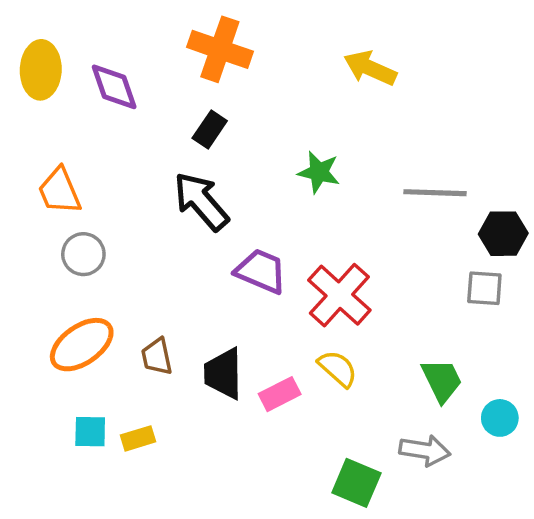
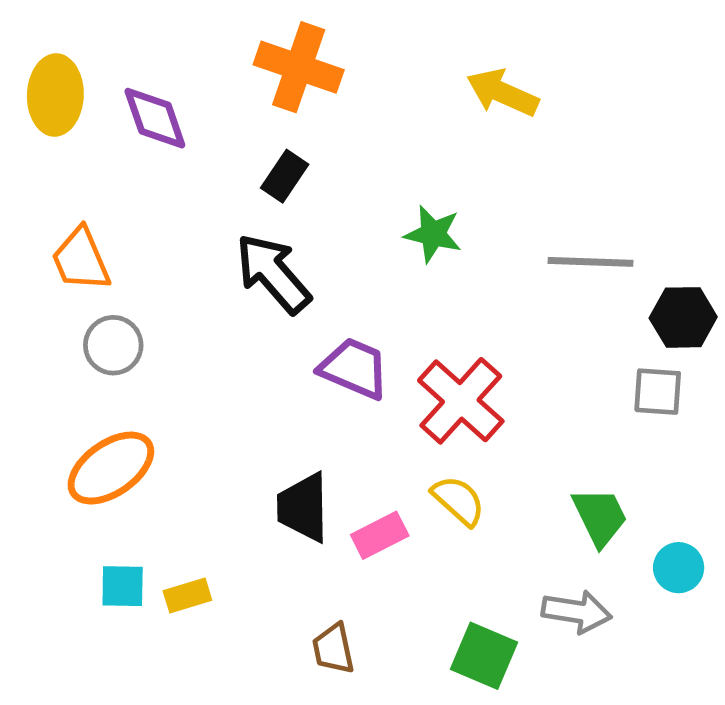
brown trapezoid: (157, 357) -> (333, 649), moved

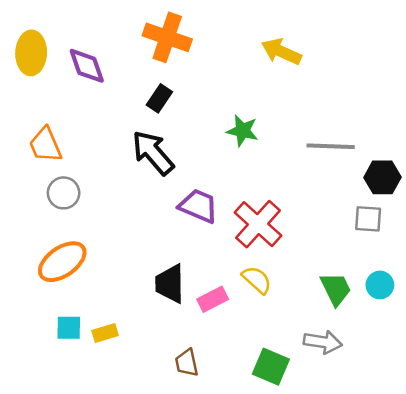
cyan circle: (679, 568) -> (380, 285), moved

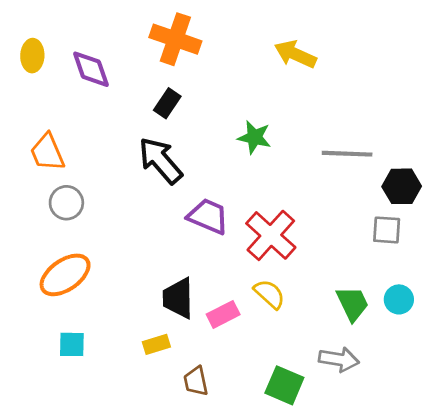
yellow ellipse: (31, 53) -> (32, 56), size x0.7
yellow rectangle: (105, 333) -> (156, 344), moved

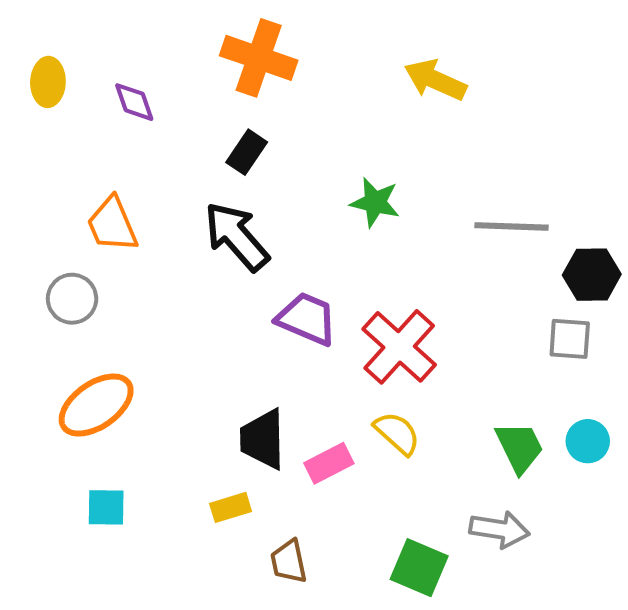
purple diamond: (91, 69) -> (134, 102), size x0.7
orange trapezoid: (47, 152) -> (112, 224), moved
gray circle: (66, 203) -> (72, 299), moved

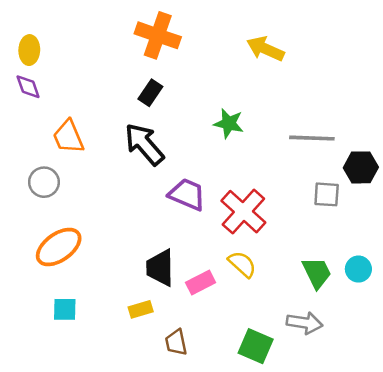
purple diamond: (134, 102) -> (28, 87), moved
gray square: (570, 339) -> (327, 194), moved

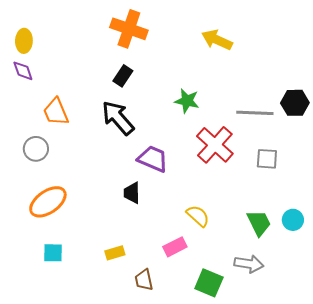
black hexagon: (361, 167) -> (295, 103), moved
red cross: (243, 212) -> (215, 145), moved
black trapezoid: (160, 268) -> (132, 193), moved, size x0.7
pink rectangle: (201, 282) -> (175, 247), moved

